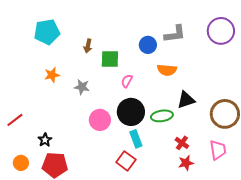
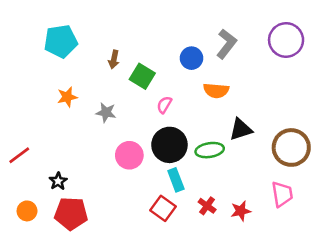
gray L-shape: (175, 34) -> (226, 44), turned -45
green square: (110, 59) -> (142, 76), turned 30
red cross: (182, 143) -> (207, 206), moved

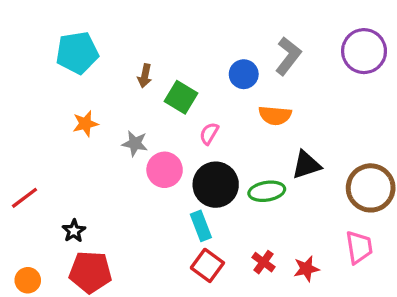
pink circle: (129, 155) -> (165, 170), moved
cyan rectangle: (176, 180) -> (201, 226), moved
orange circle: (27, 211) -> (28, 280), moved

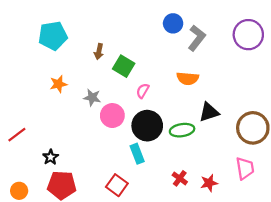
blue circle: (244, 74) -> (173, 23), moved
red square: (207, 265) -> (117, 185), moved

